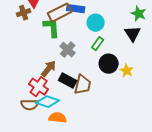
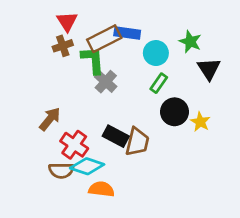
brown cross: (24, 13) -> (63, 46), moved
green star: (139, 14) -> (190, 42), moved
gray cross: (68, 50) -> (106, 82), moved
brown arrow: (49, 69) -> (50, 119), moved

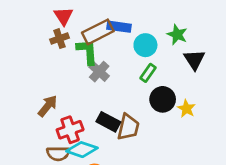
red cross: (74, 145) -> (70, 130), turned 35

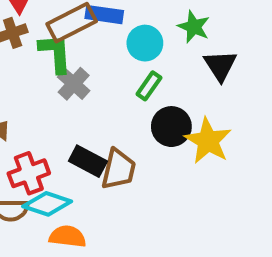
yellow star: (186, 109) -> (208, 141), size x1.6

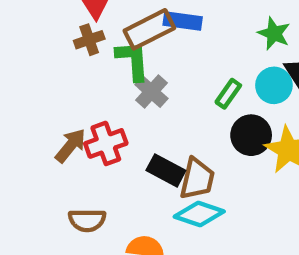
cyan circle: (145, 43) -> (274, 85), moved
red cross: (29, 173) -> (106, 143), moved
cyan diamond: (47, 204) -> (199, 214), moved

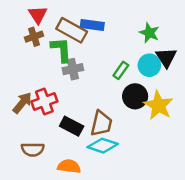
brown rectangle: (149, 29) -> (72, 30), turned 56
gray cross: (151, 92) -> (73, 69), turned 36
black rectangle: (166, 170) -> (72, 126), moved

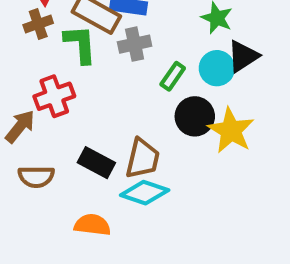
black triangle: (166, 57) -> (243, 56), turned 30
gray cross: (73, 69) -> (135, 44), moved
red cross: (44, 102) -> (54, 96), moved
brown semicircle: (33, 149) -> (36, 177), moved

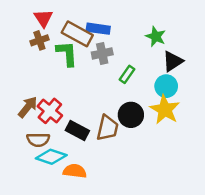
cyan circle: (217, 68) -> (166, 86), moved
red cross: (54, 96) -> (50, 111), moved, turned -30
black circle: (195, 116) -> (131, 115), moved
cyan diamond: (145, 193) -> (51, 157), moved

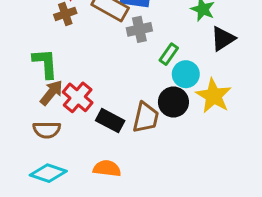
green L-shape: (67, 53) -> (45, 63), moved
cyan circle: (166, 86) -> (186, 74), moved
brown semicircle: (38, 140) -> (47, 130), moved
cyan diamond: (51, 157) -> (48, 173), moved

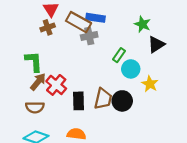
gray cross: (139, 29) -> (89, 36), moved
yellow star: (214, 96) -> (150, 84), size x0.7
black circle: (173, 102) -> (122, 101), moved
black rectangle: (110, 121) -> (79, 101), turned 60

